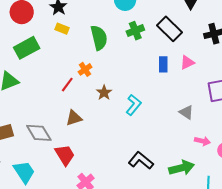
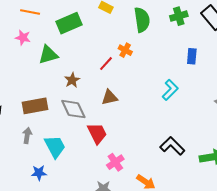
blue rectangle: (163, 64) -> (192, 56), moved
orange cross: (85, 69) -> (125, 50), turned -32
brown star: (104, 93) -> (72, 80), moved

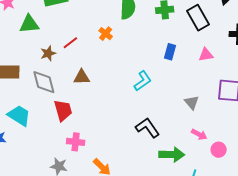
red line: (106, 64) -> (70, 43), moved
black L-shape: (172, 146) -> (148, 128), moved
cyan trapezoid: (55, 147) -> (19, 116), turned -40
pink cross: (115, 162) -> (76, 142), turned 30

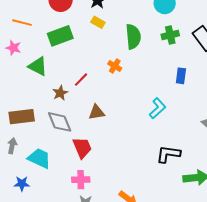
green triangle: (29, 24) -> (38, 66), turned 40
black L-shape: (148, 128) -> (168, 154), turned -40
pink cross: (76, 142) -> (81, 180), moved

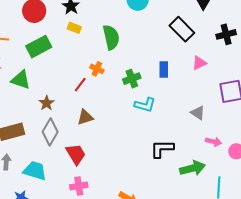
green cross: (170, 35) -> (132, 79), moved
red line: (81, 80) -> (80, 85), moved
cyan L-shape: (157, 108) -> (145, 105), turned 65
gray diamond: (60, 122) -> (50, 132), turned 60

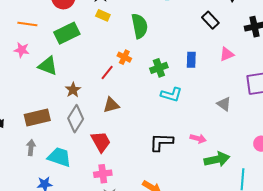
black rectangle: (182, 29) -> (210, 20), size x0.7
pink arrow: (214, 142) -> (198, 139), moved
black L-shape: (162, 149) -> (161, 142), moved

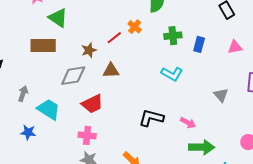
green cross: (159, 68) -> (173, 36), moved
brown star: (73, 90) -> (89, 50), moved
brown rectangle: (37, 118) -> (43, 45), moved
gray diamond: (76, 119) -> (73, 76), turned 36
red trapezoid: (101, 142) -> (92, 104), turned 80

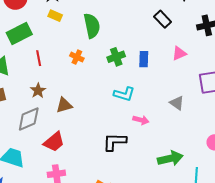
red line: (114, 38) -> (39, 58), moved, turned -49
pink arrow: (188, 123) -> (141, 120), moved

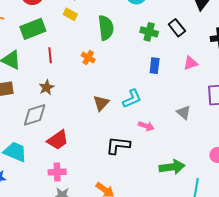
green cross: (116, 57) -> (149, 32), moved, turned 30
cyan L-shape: (124, 94) -> (132, 99), turned -45
brown triangle: (64, 105) -> (101, 103), moved, turned -36

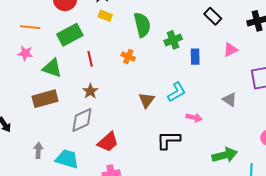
green cross: (149, 32) -> (173, 40), moved, turned -30

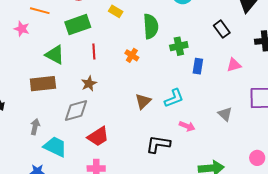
pink star: (25, 53) -> (22, 29), moved
gray arrow: (38, 150) -> (35, 127), moved

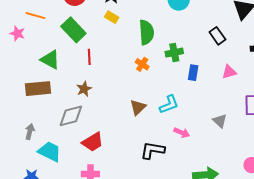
green rectangle: (78, 25) -> (73, 30), turned 65
orange cross: (132, 55) -> (142, 64), moved

